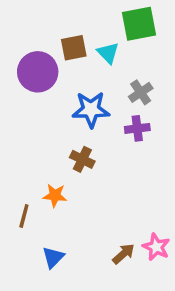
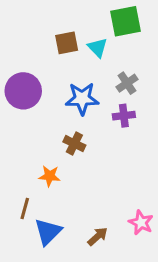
purple circle: (38, 72) -> (23, 91), moved
brown line: (24, 216) -> (25, 209), moved
brown arrow: (124, 254) -> (98, 236), moved
blue triangle: (53, 257) -> (48, 232), size x1.4

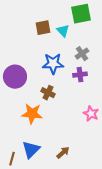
purple circle: (23, 91) -> (15, 77), moved
orange star: (50, 176) -> (32, 114), size x1.5
brown line: (25, 209) -> (12, 159), moved
pink star: (141, 222) -> (91, 114), moved

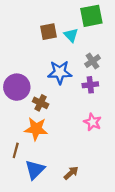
brown cross: (48, 93) -> (41, 103), moved
pink star: (91, 114) -> (93, 122), moved
brown line: (12, 159) -> (16, 150), moved

